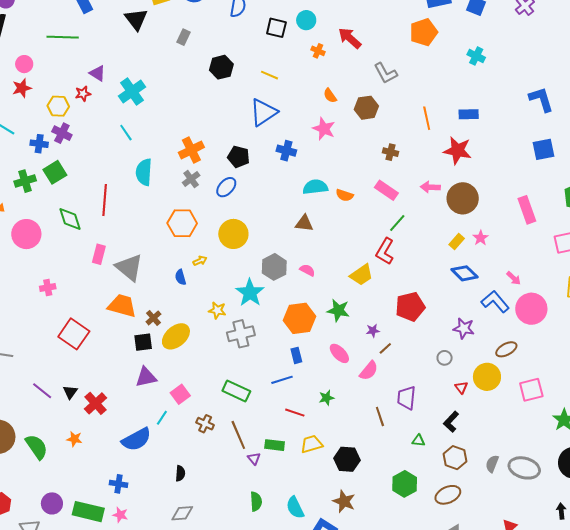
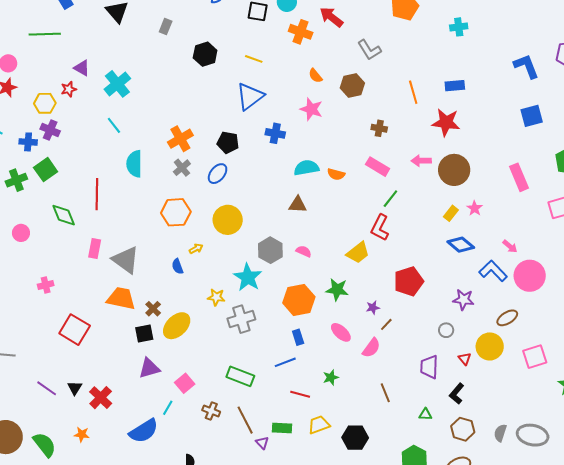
orange cross: (318, 51) -> (301, 32), size x1.6
cyan cross: (476, 56) -> (459, 27), turned -30
pink circle: (26, 234) -> (21, 233), size x0.6
purple trapezoid: (406, 398) -> (429, 367), moved

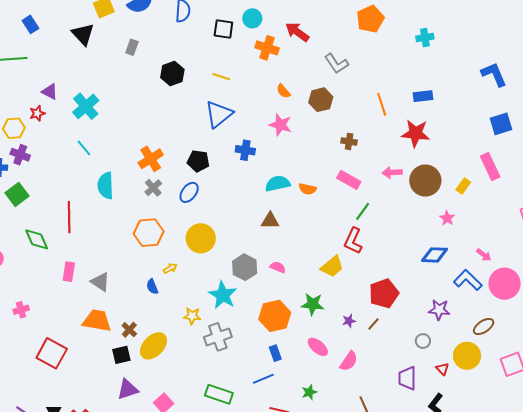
pink rectangle: (519, 177) -> (490, 167), moved
yellow rectangle: (451, 213) -> (463, 186), moved
blue diamond: (461, 245) -> (434, 255), turned -36
gray triangle: (126, 260) -> (100, 282), size x0.7
brown line: (386, 324) -> (373, 324), moved

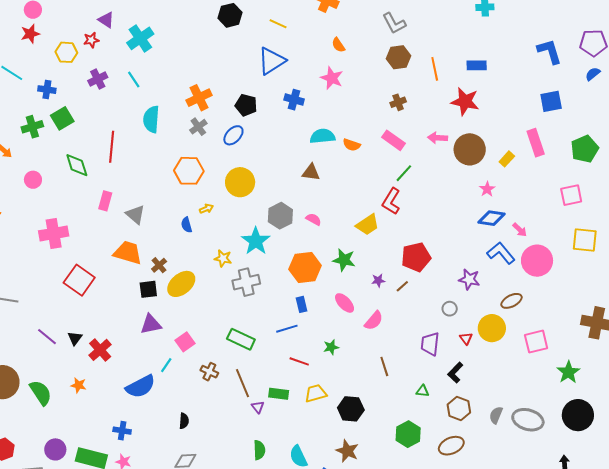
brown hexagon: (321, 100) -> (399, 57), moved
brown cross: (349, 142) -> (398, 102), turned -35
purple cross: (20, 155) -> (98, 79), moved, turned 36
blue diamond: (434, 255) -> (491, 218), moved
pink cross: (21, 310) -> (54, 233), size x1.8

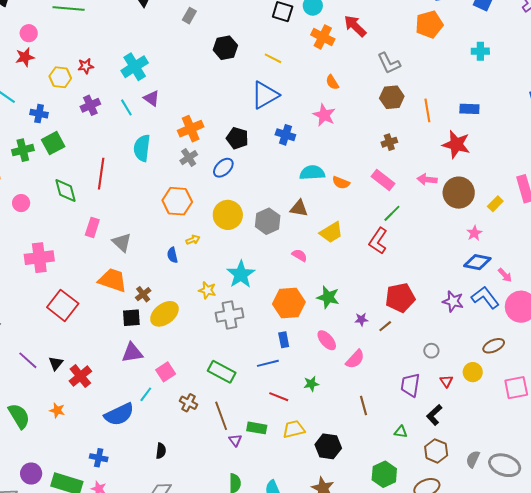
purple triangle: (106, 20) -> (152, 98), moved
gray hexagon: (280, 216) -> (268, 221), moved
yellow trapezoid: (368, 225) -> (331, 232), moved
purple star: (469, 279) -> (453, 301), moved
yellow circle: (492, 328) -> (473, 372), size x0.7

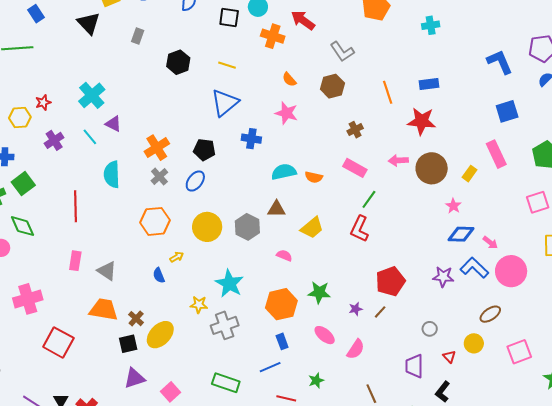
brown hexagon: (392, 97) -> (332, 86), moved
green diamond: (66, 190) -> (23, 226), moved

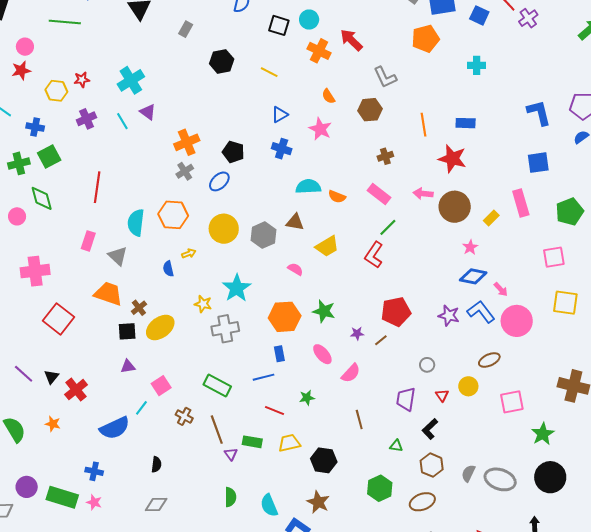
blue triangle: (225, 103) -> (280, 115), moved, size x0.6
cyan semicircle: (112, 174) -> (136, 223), moved
purple triangle: (135, 378) -> (128, 366), size x0.7

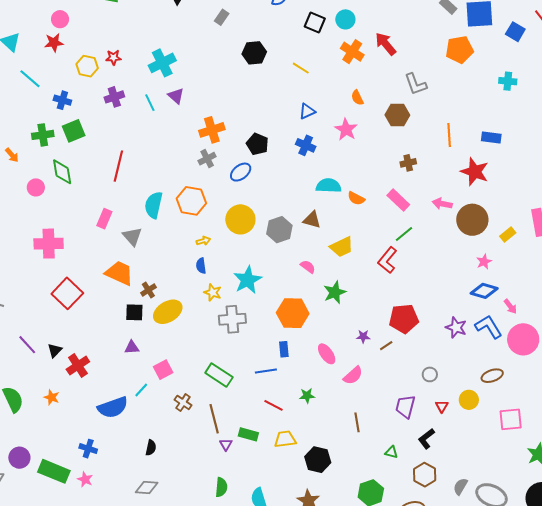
blue semicircle: (168, 269) -> (201, 266), moved
green star: (324, 311) -> (335, 292), moved, turned 30

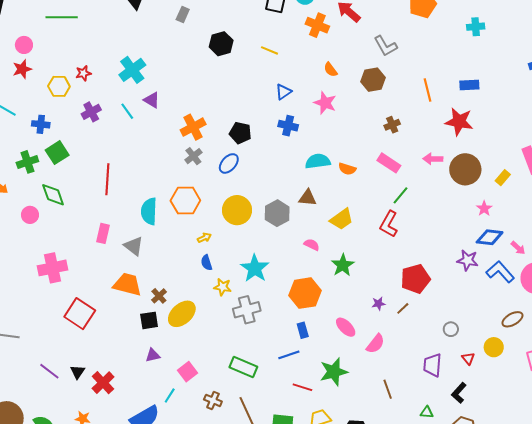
purple star: (456, 328) -> (468, 260), moved
green star: (307, 396) -> (334, 372), size x1.8

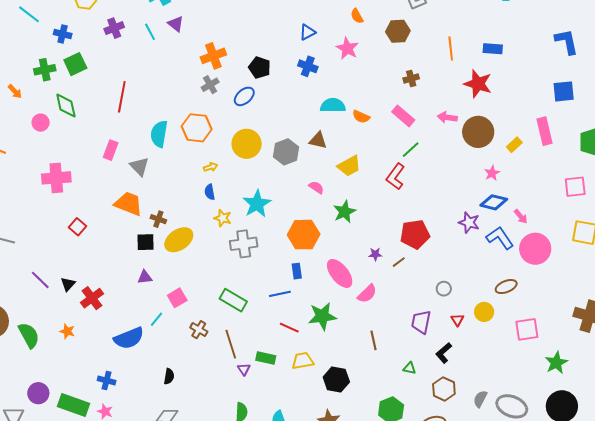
brown cross: (159, 296) -> (158, 219), turned -35
red square: (80, 314) -> (78, 227), size x0.6
pink ellipse: (346, 327) -> (340, 273), size x1.4

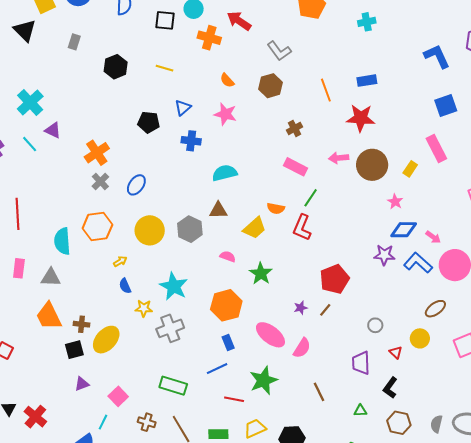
black pentagon: (260, 68) -> (149, 122), moved
orange semicircle: (361, 117) -> (276, 208), moved
gray triangle: (139, 166) -> (51, 277), turned -30
orange trapezoid: (128, 204) -> (49, 316), turned -124

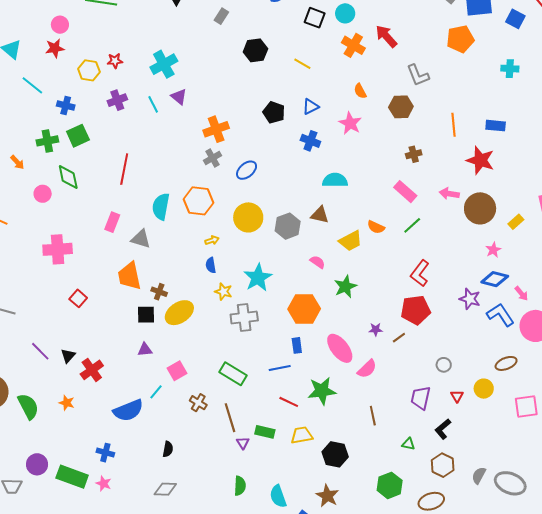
red L-shape: (302, 228) -> (420, 273), moved

